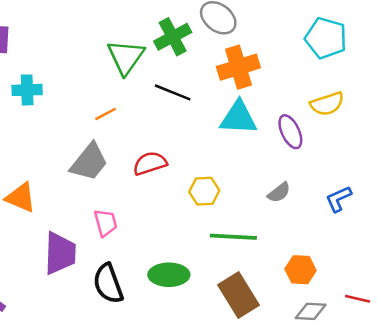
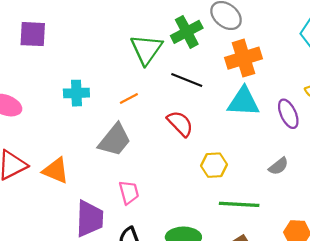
cyan cross: (27, 90) -> (76, 93), moved
red semicircle: (150, 163) -> (180, 124), moved, turned 64

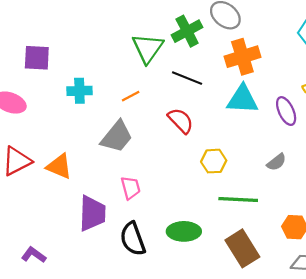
purple square: (33, 34) -> (37, 58), moved

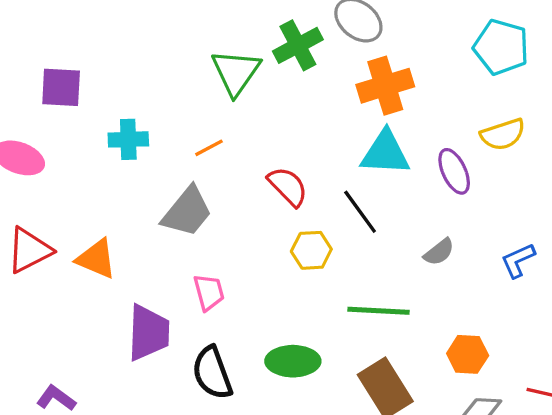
black line: (187, 78) -> (360, 212), moved, turned 32
yellow hexagon: (214, 161) -> (311, 250), moved

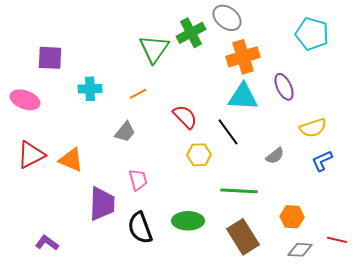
yellow semicircle: (503, 134) -> (313, 128), moved
purple ellipse: (454, 171) -> (284, 87), moved
gray trapezoid: (187, 212) -> (125, 132), size x0.7

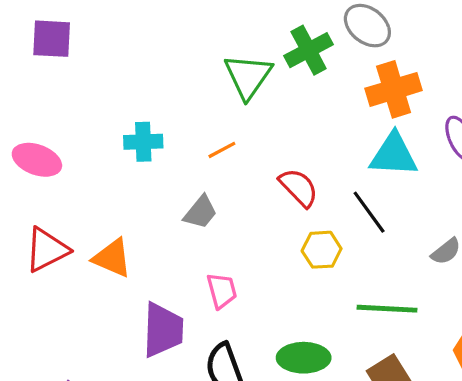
purple square: (50, 58) -> (52, 39), moved

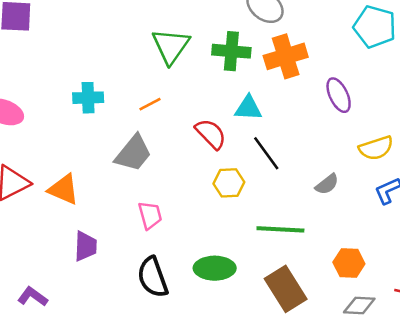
green cross: (309, 50) -> (231, 51), moved, turned 33
cyan triangle: (394, 155) -> (248, 108), moved, size x0.7
gray trapezoid: (201, 212) -> (133, 153), size x1.4
purple trapezoid: (163, 330) -> (86, 246), moved, size x0.7

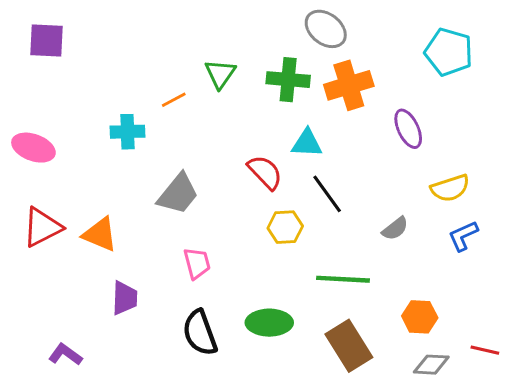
green triangle: (171, 46) -> (220, 74), size x0.7
orange line: (150, 104) -> (174, 100), moved

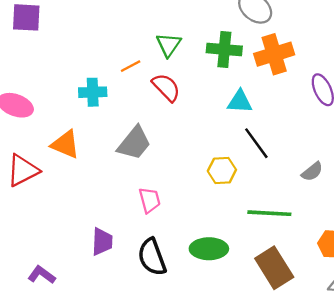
red semicircle: (265, 172) -> (166, 87), moved
orange triangle: (100, 234) -> (65, 144), moved
purple trapezoid: (125, 298) -> (102, 242), moved

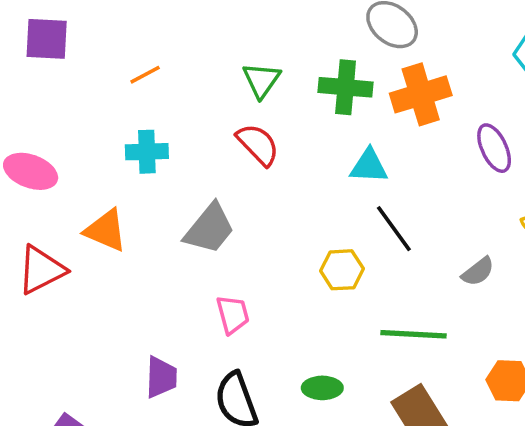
orange line: (131, 66) -> (145, 75), moved
green ellipse: (209, 249) -> (322, 388), size x0.7

